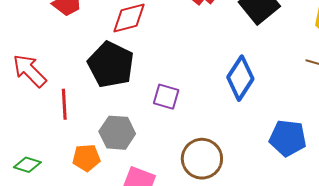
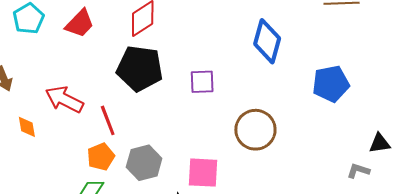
gray hexagon: (117, 133) -> (144, 163), moved
orange pentagon: (86, 158) -> (101, 157), moved

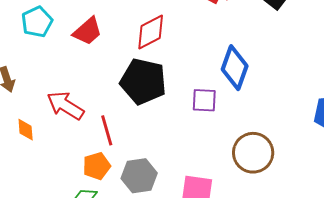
blue diamond: (267, 41) -> (235, 68), moved

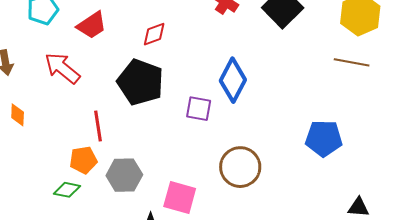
red diamond: (151, 32) -> (154, 34), size x0.7
red arrow: (65, 106) -> (62, 68), moved

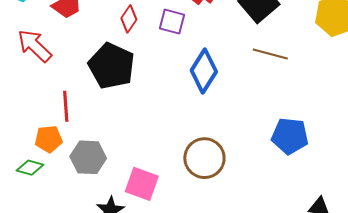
red diamond: (154, 34) -> (129, 19), turned -40
brown line: (352, 62) -> (270, 54), moved
purple square: (199, 109) -> (172, 22), moved

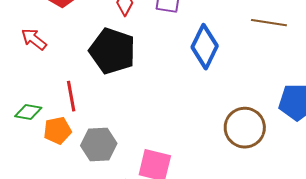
red arrow: (35, 46) -> (34, 39), size x0.7
brown circle: (204, 158) -> (245, 128), moved
green diamond: (30, 168) -> (28, 112), moved

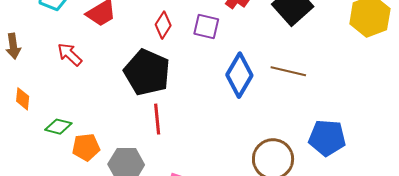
brown line: (269, 23) -> (288, 71), moved
red line: (71, 96) -> (157, 119), moved

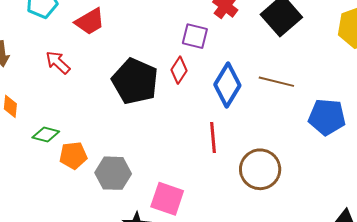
red diamond: (163, 25) -> (179, 70), moved
red line: (157, 119) -> (213, 138), moved
blue pentagon: (327, 138) -> (327, 117), moved

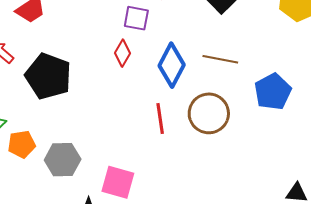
black pentagon: (135, 81) -> (48, 76), moved
blue pentagon: (327, 117) -> (273, 92), turned -30
brown circle: (260, 169) -> (209, 113), moved

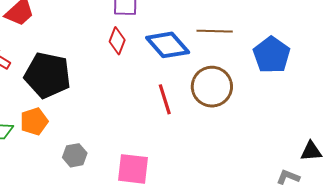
blue diamond: (172, 65) -> (168, 45), turned -60
orange pentagon: (22, 144) -> (34, 121), moved
gray hexagon: (63, 160) -> (75, 155), size x0.7

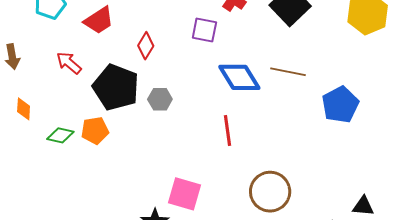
red diamond: (117, 41) -> (146, 46), moved
brown circle: (212, 87) -> (270, 192), moved
gray hexagon: (75, 155) -> (160, 99), moved

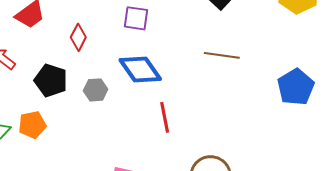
blue diamond: (239, 77) -> (140, 69), moved
black pentagon: (116, 87) -> (51, 80), size x0.7
blue pentagon: (340, 105) -> (296, 87), moved

